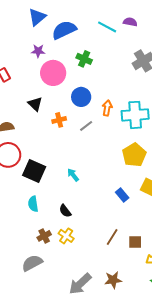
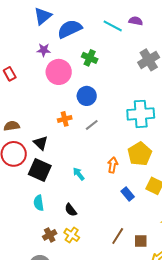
black triangle: (35, 104) -> (41, 143), moved
orange arrow: (107, 108) -> (113, 165), moved

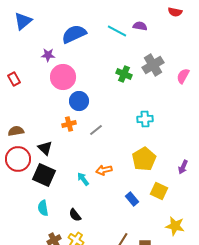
blue triangle: (43, 16) -> (23, 21), moved
green cross: (90, 58) -> (124, 74), moved
blue circle: (87, 96) -> (79, 101), moved
cyan cross: (141, 114) -> (145, 119), size x0.6
orange arrow: (113, 165) -> (104, 170), moved, turned -112

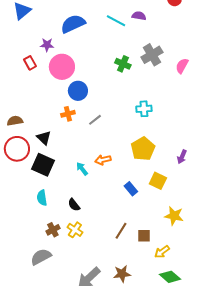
red rectangle: (14, 79) -> (30, 63), moved

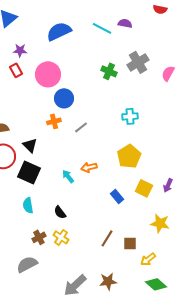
purple star: (47, 45) -> (20, 50), moved
purple arrow: (182, 157) -> (168, 185), moved

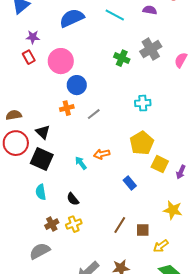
purple semicircle: (125, 23) -> (150, 10), moved
yellow square: (144, 188) -> (160, 164), moved
yellow cross: (61, 237) -> (74, 224), turned 35

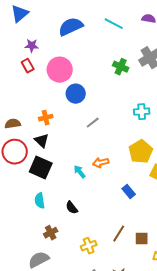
orange cross: (67, 108) -> (46, 118), moved
yellow cross: (74, 224) -> (89, 246), moved

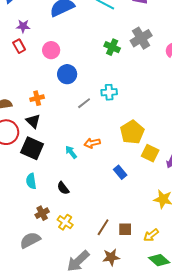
pink circle: (60, 70) -> (51, 50), size x0.7
cyan cross: (142, 112) -> (109, 92), moved
brown line: (119, 234) -> (103, 227), moved
brown square: (142, 239) -> (125, 229), moved
yellow cross: (89, 246) -> (65, 222), moved, turned -35

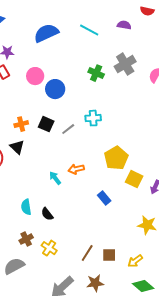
blue circle: (67, 74) -> (55, 89), moved
black square: (32, 148) -> (46, 124), moved, size x0.7
cyan semicircle: (31, 181) -> (26, 207), moved

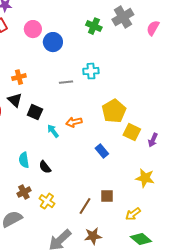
black square: (46, 124) -> (35, 112), moved
gray line: (68, 129) -> (66, 82), turned 32
brown square: (109, 255) -> (107, 196), moved

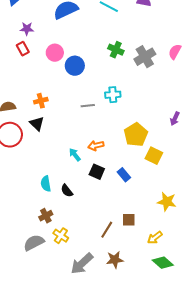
gray cross: (123, 17) -> (145, 57), moved
black square: (35, 112) -> (97, 172), moved
purple arrow: (153, 140) -> (175, 119), moved
yellow cross: (47, 201) -> (61, 236), moved

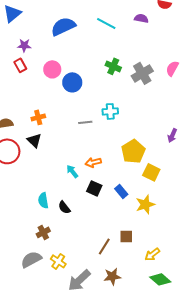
yellow star: (167, 202) -> (145, 204), moved, turned -30
yellow cross: (61, 236) -> (58, 261), moved

